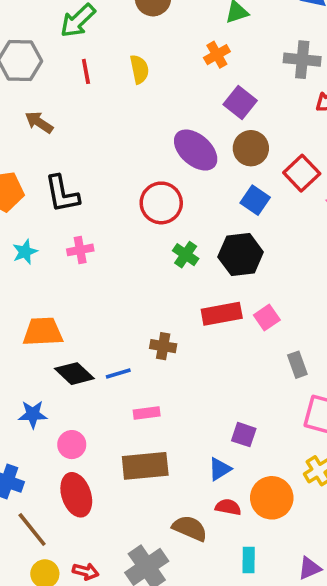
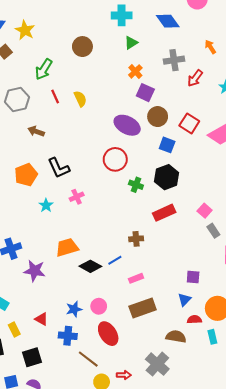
orange cross: (217, 55) -> (135, 71), moved
yellow semicircle: (139, 69) -> (80, 99), moved
pink square: (267, 317) -> (205, 211), moved
blue star: (33, 414) -> (74, 309), moved
cyan rectangle: (249, 560) -> (212, 337), moved

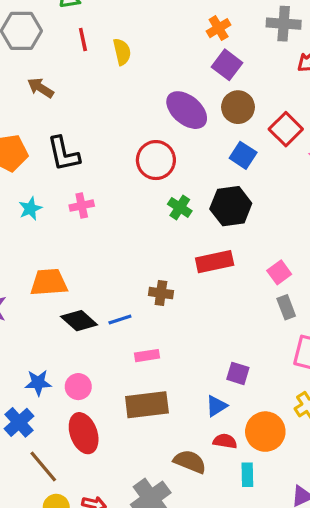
blue cross: (68, 336) -> (19, 422), turned 30

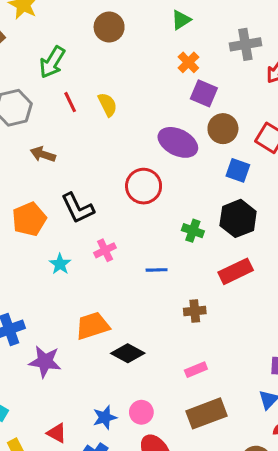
red circle: (156, 160) -> (144, 186), moved
blue line: (120, 320) -> (157, 270), moved, turned 30

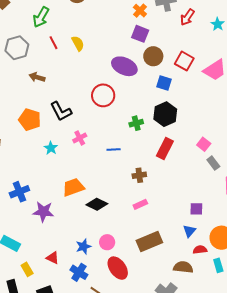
orange cross: (188, 62) -> (140, 11), moved
orange pentagon: (29, 219) -> (30, 120), turned -30
green cross: (193, 231) -> (136, 123), turned -32
red rectangle: (236, 271) -> (165, 149), turned -35
pink rectangle: (196, 370) -> (140, 204), moved

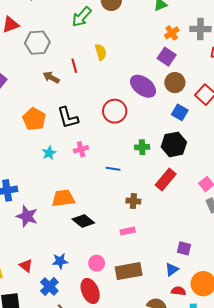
green arrow: (41, 17) -> (82, 17), moved
red line: (54, 43) -> (74, 66), moved
pink circle: (107, 242) -> (97, 263), moved

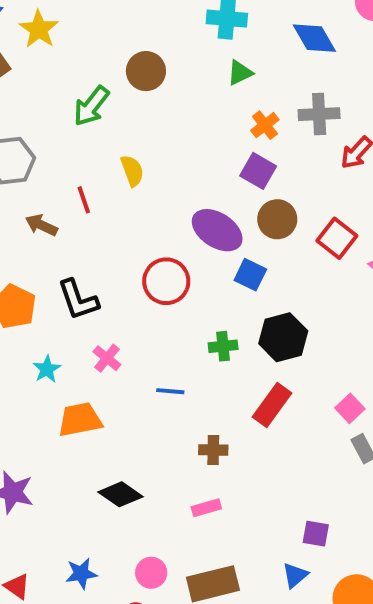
blue square: (180, 112) -> (250, 275), moved
pink cross: (81, 149) -> (107, 358), turned -32
orange trapezoid: (63, 198) -> (80, 420), moved

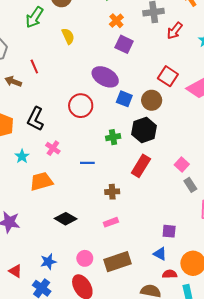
orange cross: (265, 125) -> (116, 21), moved
yellow semicircle: (132, 171) -> (68, 36), moved
brown circle: (277, 219) -> (152, 100), moved
black L-shape: (78, 300) -> (35, 119), turned 50
blue triangle: (295, 575) -> (160, 254), turned -48

